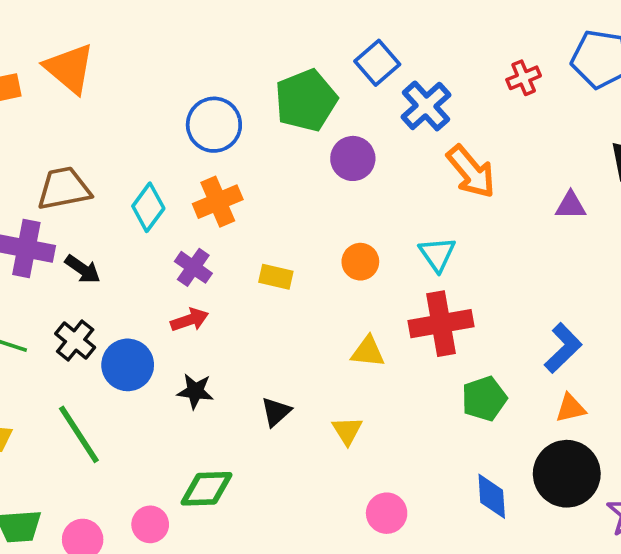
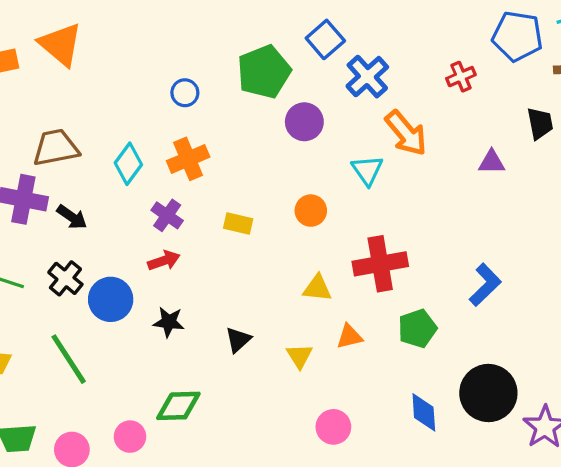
red cross: (524, 78) -> (461, 77), moved
blue circle: (214, 125) -> (185, 93), size x0.6
cyan triangle: (437, 254) -> (367, 170), moved
orange triangle: (571, 408) -> (350, 336), moved

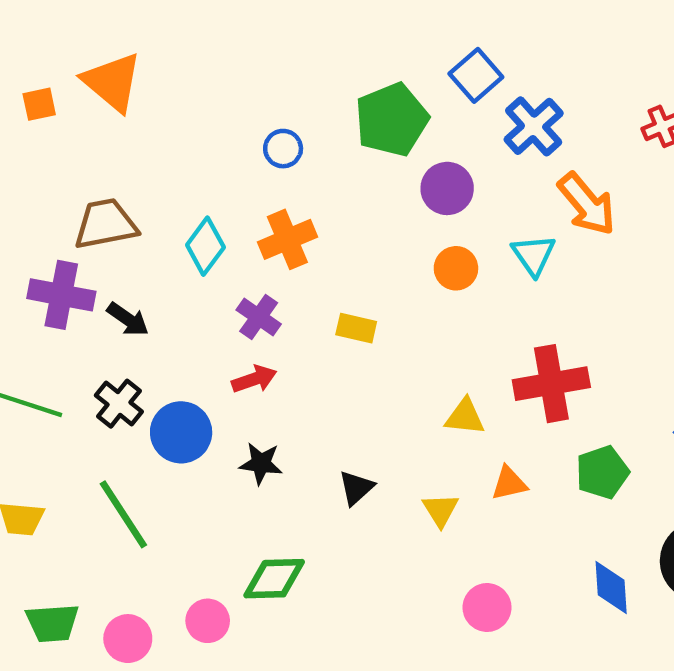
orange circle: (311, 211) -> (456, 268), moved

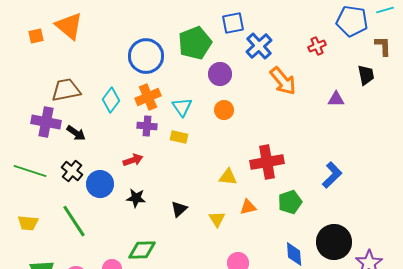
blue square: (476, 75) -> (233, 23), turned 30
blue circle: (283, 149) -> (146, 56), size x2.0
cyan triangle: (534, 255) -> (182, 107), moved
purple cross: (259, 317) -> (147, 126), moved, turned -30

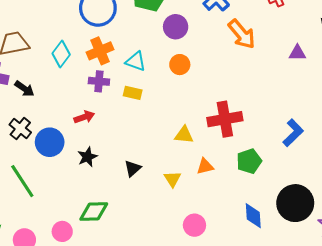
cyan triangle: (182, 107) -> (136, 61), turned -35
black star: (136, 198) -> (87, 157), turned -30

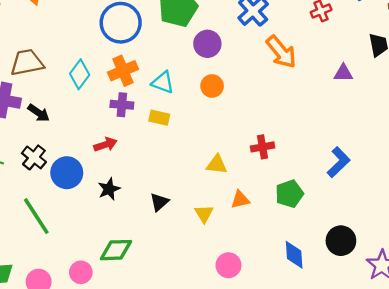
red cross: (225, 119) -> (262, 147), size x0.6
black circle: (295, 203) -> (341, 241), size x0.7

